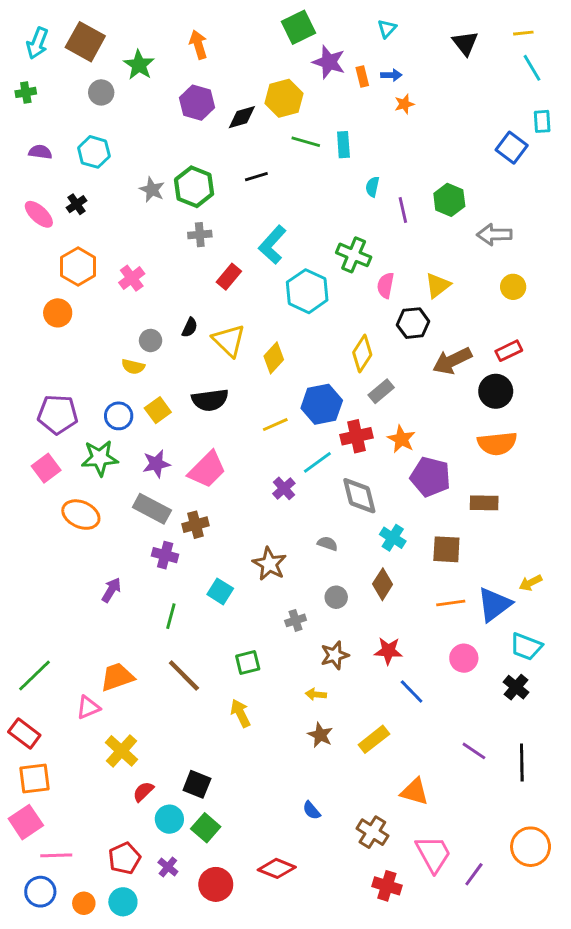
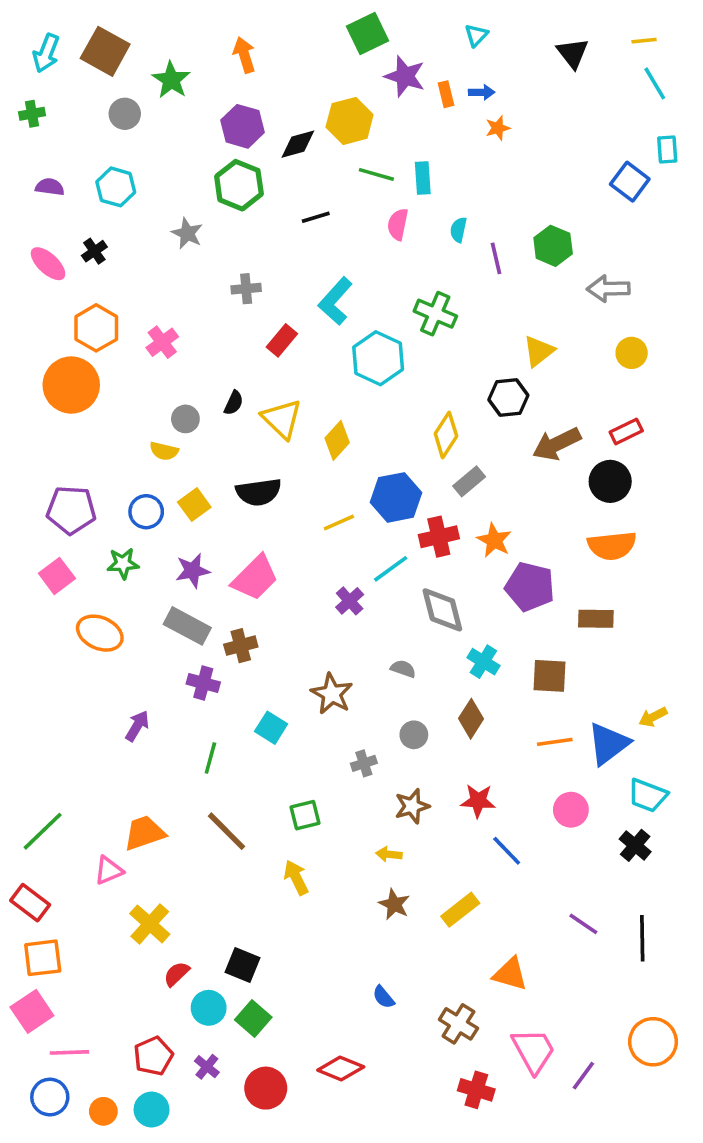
green hexagon: (194, 187) -> (239, 185), moved
pink semicircle: (385, 285) -> (398, 224), moved
orange circle: (58, 313) -> (71, 385), size x1.6
green star: (100, 458) -> (123, 563), size x0.7

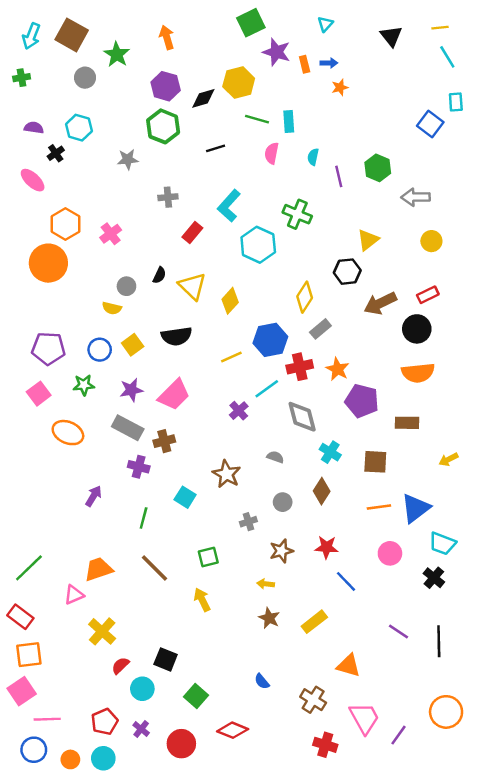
gray star: (187, 233) -> (128, 159), turned -30
black cross: (94, 251) -> (56, 153), moved
yellow arrow: (653, 717) -> (449, 459), moved
green square: (253, 1019) -> (196, 696), moved

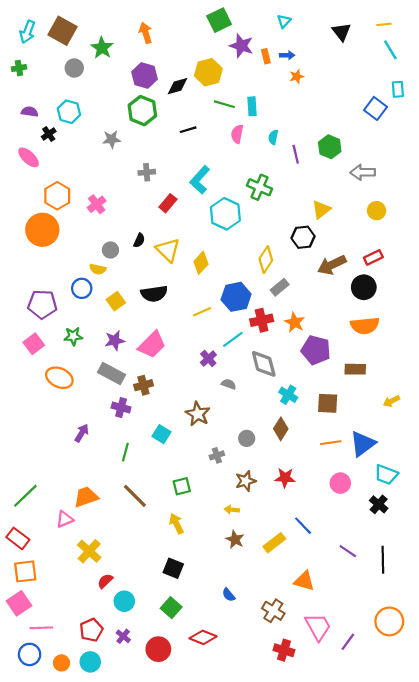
blue circle: (100, 350) -> (82, 288), moved
gray semicircle: (275, 457) -> (229, 384), moved
blue line: (346, 581) -> (303, 526), moved
black square: (166, 659) -> (173, 568), moved

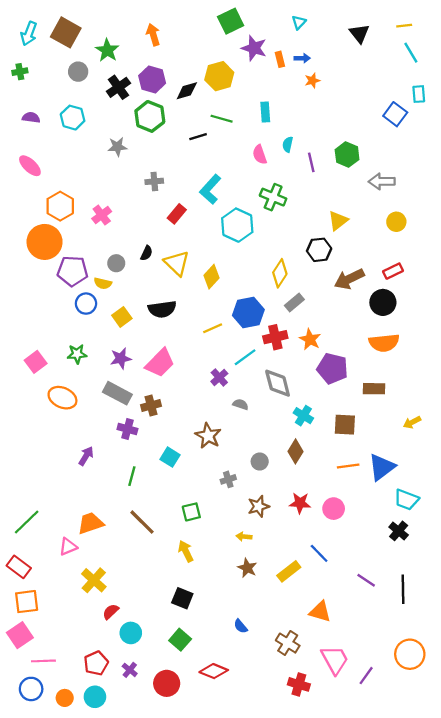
green line: (224, 104) -> (222, 119), moved
black cross: (49, 134) -> (118, 87), moved, size x1.5
pink semicircle: (237, 134) -> (260, 155), moved, turned -30
purple pentagon: (42, 304) -> (73, 271), moved
pink circle: (340, 483) -> (334, 509), moved

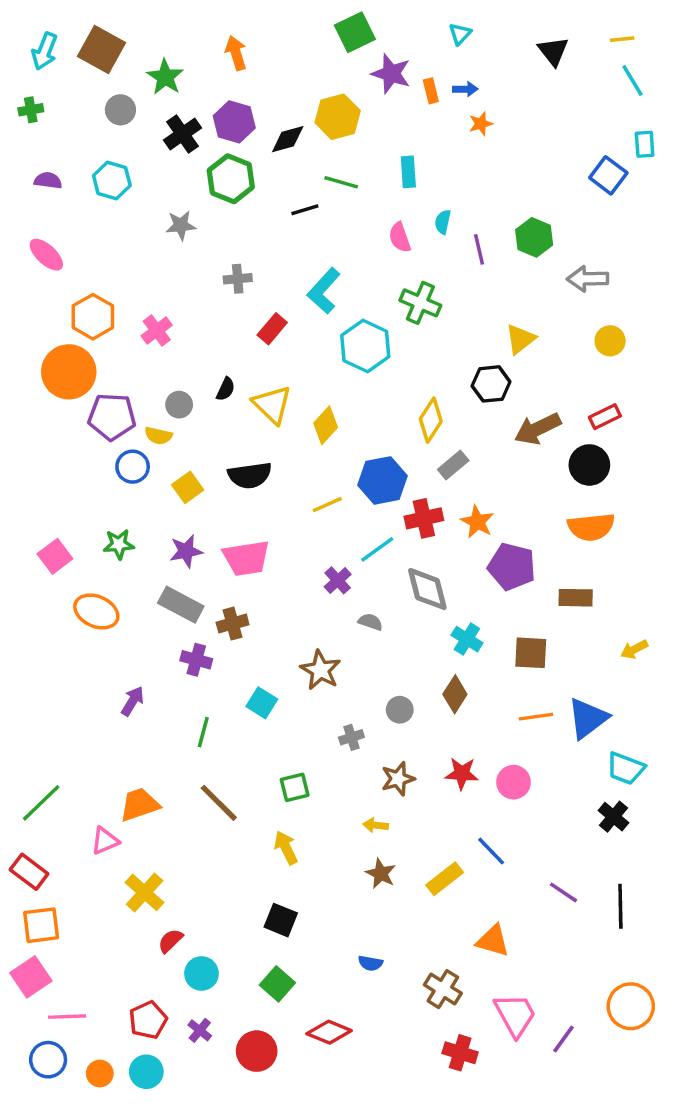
pink trapezoid: (160, 363) -> (246, 558), turned 36
blue semicircle: (241, 626) -> (370, 963), turned -40

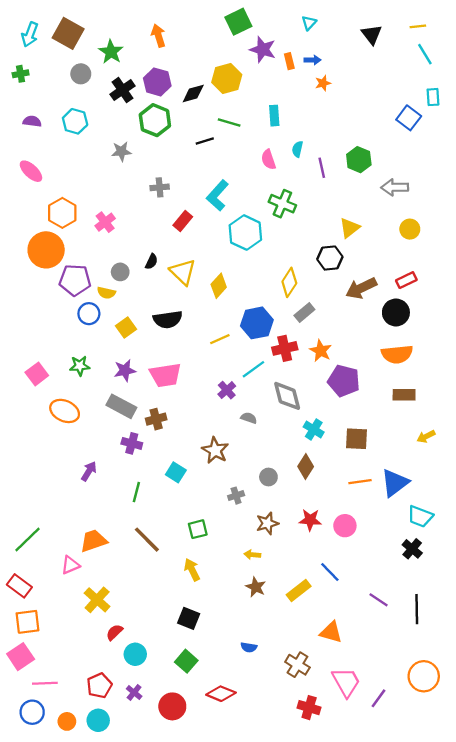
brown rectangle: (576, 598) -> (404, 395), moved

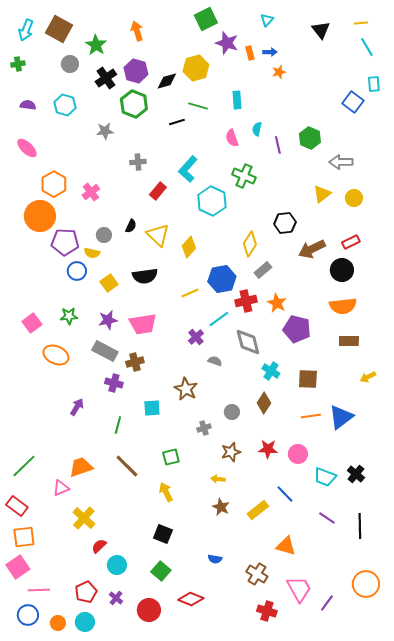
yellow triangle: (350, 228) -> (322, 194), moved
cyan square: (176, 472) -> (152, 408), turned -36
cyan trapezoid: (420, 516) -> (325, 477), moved

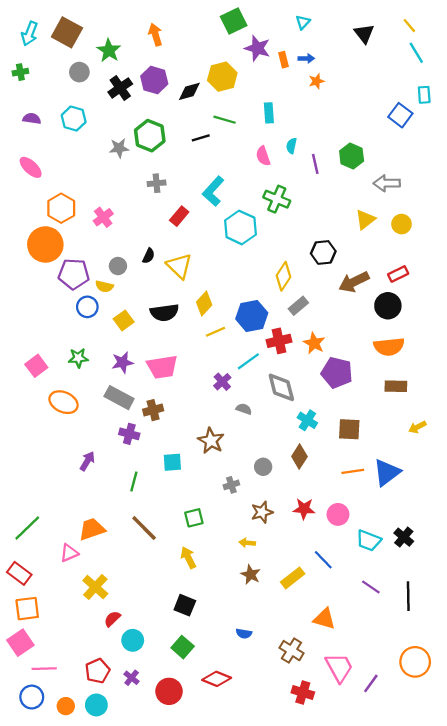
yellow line: (361, 23) -> (409, 26), turned 56
green hexagon: (134, 104) -> (150, 136), moved
yellow diamond: (189, 247) -> (204, 303), moved

